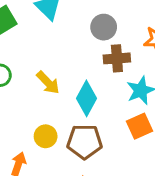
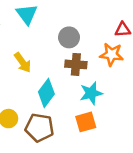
yellow arrow: (48, 83) -> (23, 62), moved

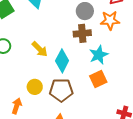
gray circle: (69, 37) -> (85, 11), moved
yellow arrow: (23, 62) -> (40, 49), moved

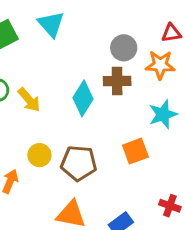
yellow arrow: (40, 49) -> (29, 100), moved
cyan star: (99, 55) -> (163, 114), moved
cyan diamond: (62, 61) -> (83, 98), moved

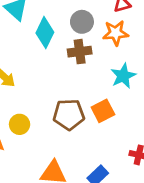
cyan diamond: (83, 98) -> (45, 33), moved
brown pentagon: (79, 163) -> (69, 114), moved

